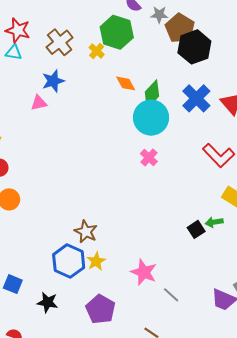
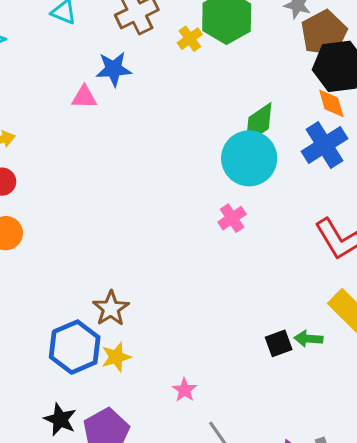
orange diamond: (126, 83) -> (331, 103), moved
pink star: (144, 272) -> (184, 390), size x0.6
black star: (48, 302) -> (60, 419), moved

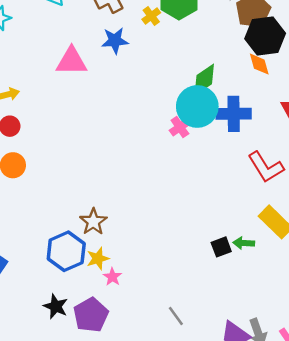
blue star: (114, 69) -> (115, 41), moved
pink triangle: (84, 97) -> (71, 61), size x1.6
blue cross: (324, 145) -> (234, 114), moved, turned 32
pink cross: (232, 218) -> (180, 127), moved
pink star: (184, 390) -> (112, 277), moved

